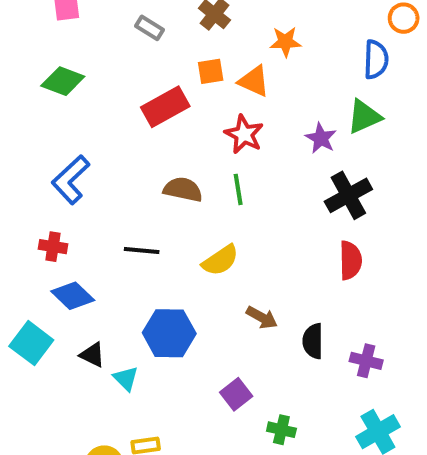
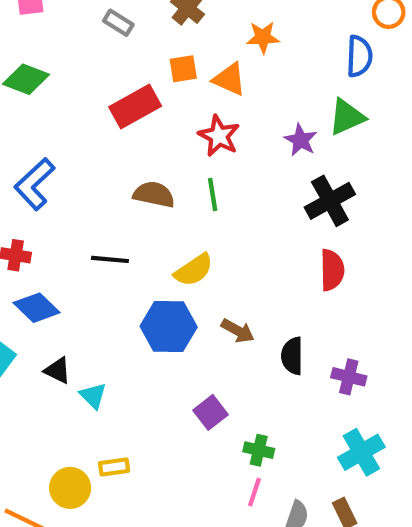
blue hexagon: (169, 333) -> (169, 327), moved

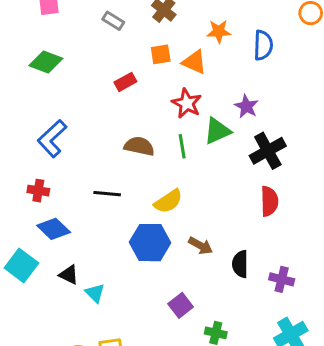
blue semicircle: (359, 56) -> (263, 45), moved
red rectangle: (135, 106) -> (125, 82), size x0.6
green triangle: (347, 117) -> (217, 131), moved

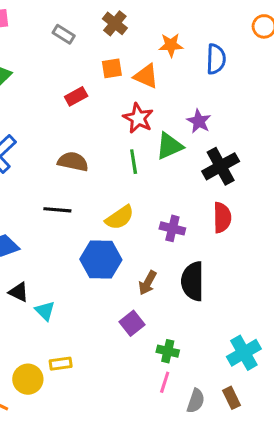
brown semicircle: (139, 146) -> (73, 162), moved
brown arrow: (200, 246) -> (148, 283), moved, turned 90
black semicircle: (240, 264) -> (193, 281), size x1.4
purple cross: (282, 279) -> (172, 228), moved

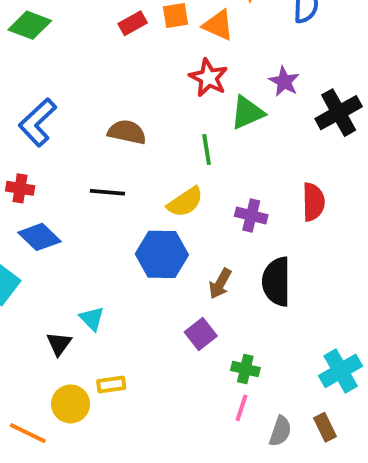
red rectangle: (76, 96) -> (133, 23), moved
green line: (134, 162) -> (207, 150), moved
black cross: (221, 166) -> (339, 113), moved
black triangle: (19, 292) -> (59, 344), moved, turned 40

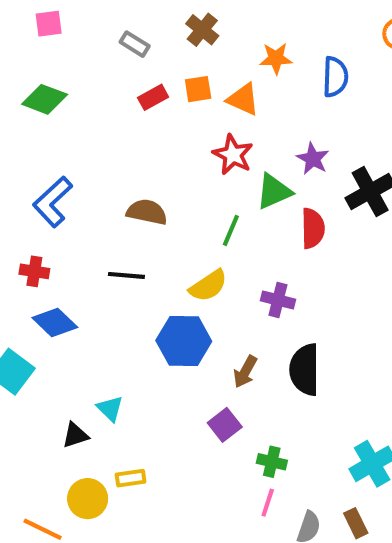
green line: (207, 150) -> (231, 230), turned 32
red semicircle: (313, 202) -> (313, 228), moved
black triangle: (59, 344) -> (75, 435), turned 36

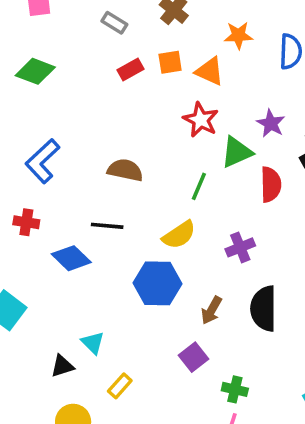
purple cross: (278, 300) -> (240, 247), turned -36
blue diamond: (55, 323) -> (71, 258), moved
yellow rectangle: (131, 478) -> (120, 386), moved, turned -40

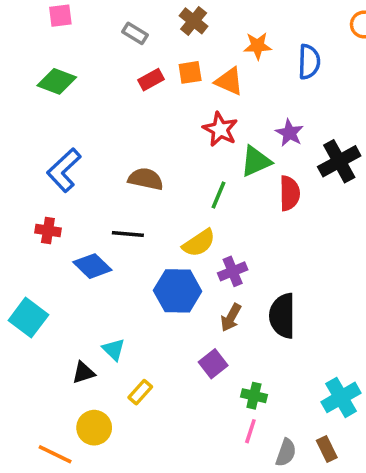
purple cross: (240, 247) -> (233, 271), moved

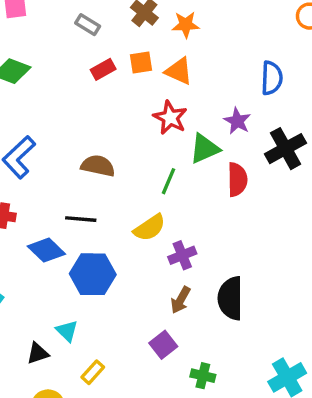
orange star: (258, 46) -> (186, 25), moved
blue semicircle: (309, 62) -> (272, 78), moved
blue hexagon: (178, 291) -> (93, 274), moved

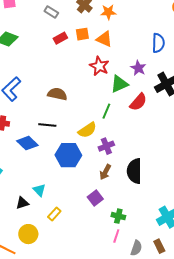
red semicircle: (237, 180) -> (138, 102), turned 42
green line: (168, 181) -> (106, 111), moved
blue hexagon: (93, 274) -> (68, 155), moved

